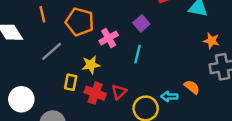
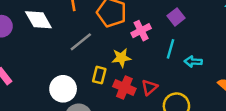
cyan arrow: (169, 96) -> (193, 62), moved
white circle: (21, 99) -> (63, 89), moved

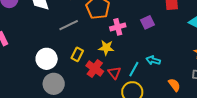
cyan line: (171, 49) -> (134, 69), moved
yellow star: (121, 58) -> (106, 48), moved
red triangle: (149, 87) -> (114, 73), turned -40

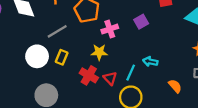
yellow rectangle: (77, 54) -> (62, 57), moved
white circle: (47, 59) -> (37, 56), moved

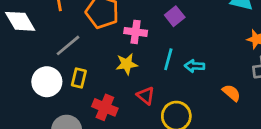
pink cross: (110, 29) -> (136, 32), turned 35
cyan line: (131, 73) -> (168, 59), moved
red cross: (89, 75) -> (105, 107), moved

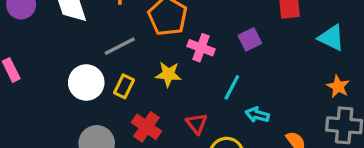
yellow star: (127, 64) -> (168, 74), moved
cyan arrow: (195, 66) -> (257, 115), moved

